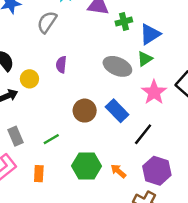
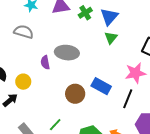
gray semicircle: (47, 22) -> (24, 32), turned 90
gray ellipse: (117, 66) -> (67, 53), moved
pink star: (154, 92) -> (135, 73), moved, turned -30

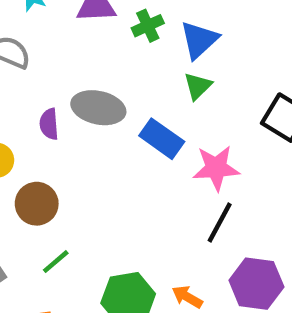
pink star: (135, 73) -> (216, 168), moved
blue rectangle: (101, 86) -> (162, 139), moved
brown circle: (75, 94) -> (37, 204), moved

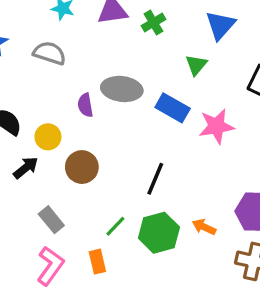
blue triangle: (199, 40) -> (220, 25), moved
black line: (220, 222) -> (155, 179), moved
green line: (56, 262) -> (115, 226), moved

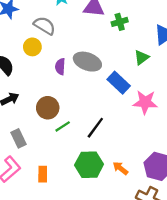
yellow circle: (48, 137) -> (32, 47), moved
green line: (115, 226) -> (63, 126), moved

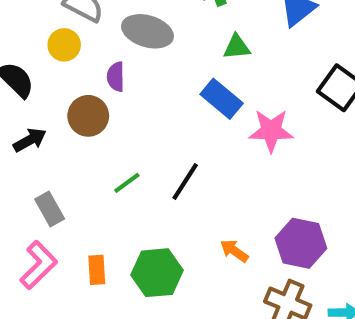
green triangle: (142, 57) -> (237, 47), moved, turned 35
gray ellipse: (87, 62) -> (147, 31), moved
brown circle: (48, 108) -> (88, 116), moved
green hexagon: (89, 165) -> (157, 273), moved

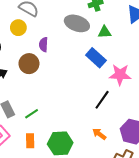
gray ellipse: (147, 31) -> (77, 23), moved
black line: (185, 182) -> (102, 100), moved
green line: (127, 183) -> (32, 114), moved

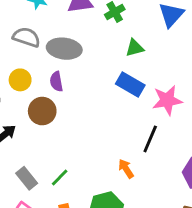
gray ellipse: (77, 23) -> (64, 49), moved
yellow circle: (18, 28) -> (20, 80), moved
orange arrow: (99, 134) -> (126, 169), moved, turned 32

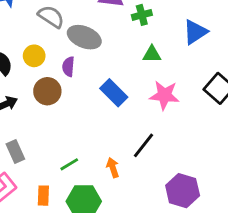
blue rectangle: (130, 84) -> (114, 93), moved
pink star: (167, 100) -> (164, 95), moved
green line: (60, 177) -> (69, 164), moved

